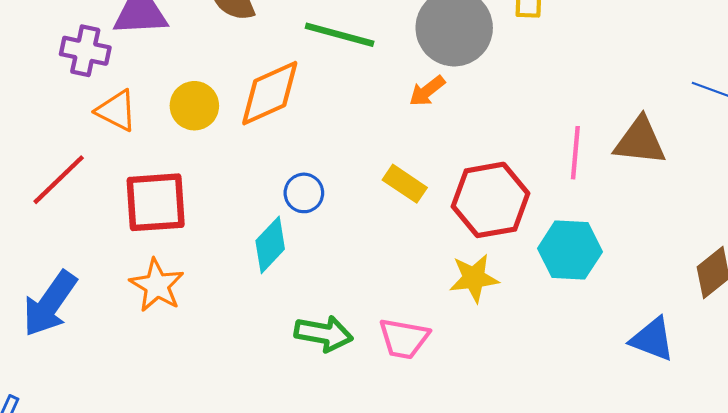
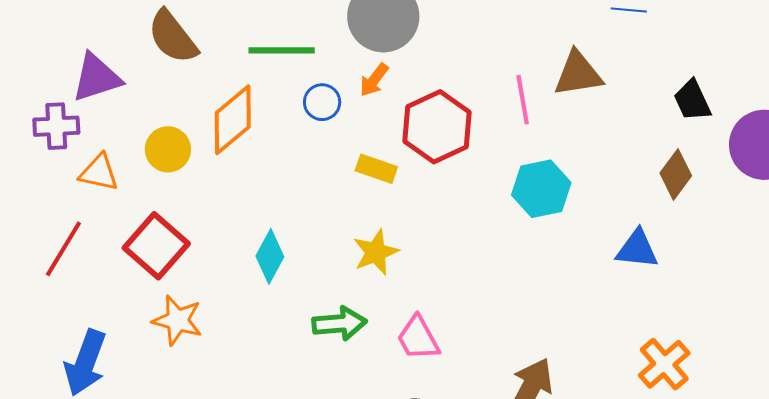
blue circle: (304, 193) -> (322, 102), moved
red hexagon: (490, 200) -> (437, 127), moved
red square: (156, 202) -> (156, 246), turned -30
yellow star: (474, 278) -> (376, 252), moved
pink trapezoid: (404, 339) -> (418, 338), moved, turned 66

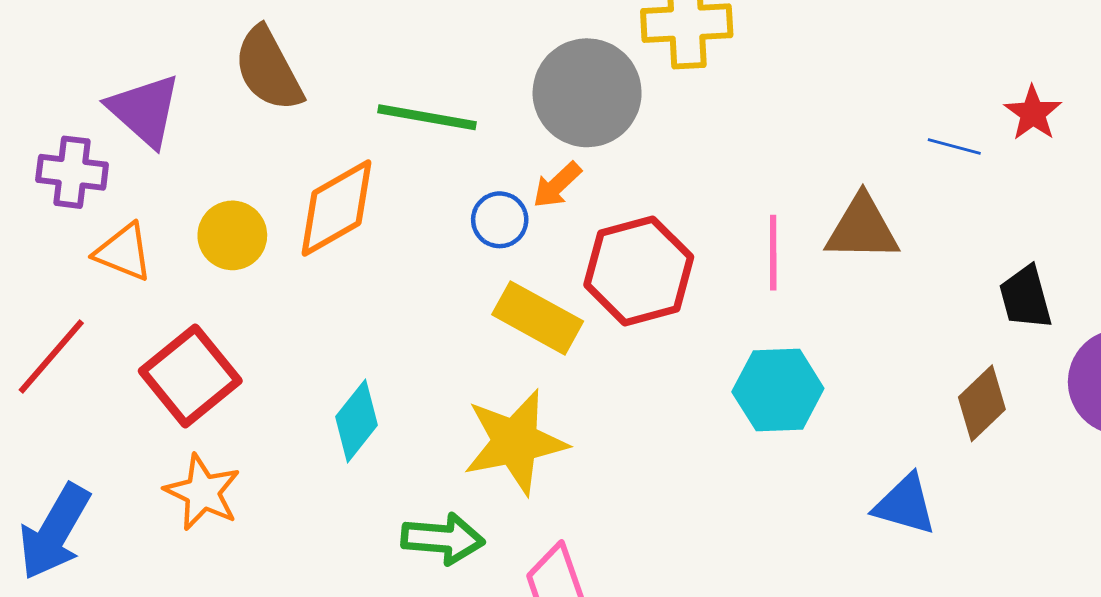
purple triangle: (97, 78) -> (144, 110), turned 50
blue circle: (322, 102) -> (500, 220), moved
yellow rectangle: (376, 169) -> (538, 318), size x1.4
yellow star: (376, 252) -> (515, 442), size x1.5

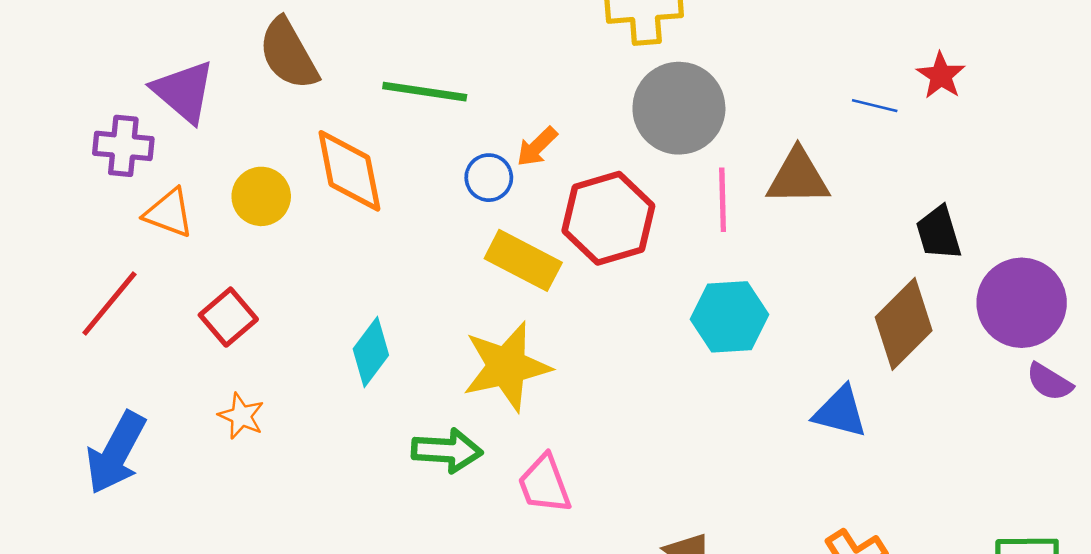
gray circle: (587, 93) -> (679, 108), moved
orange diamond: (337, 208) -> (349, 171), turned -70
red square: (190, 376) -> (228, 317), size x0.7
brown diamond: (982, 403) -> (904, 324), size x1.4
orange star: (203, 492) -> (241, 416), size x0.7

